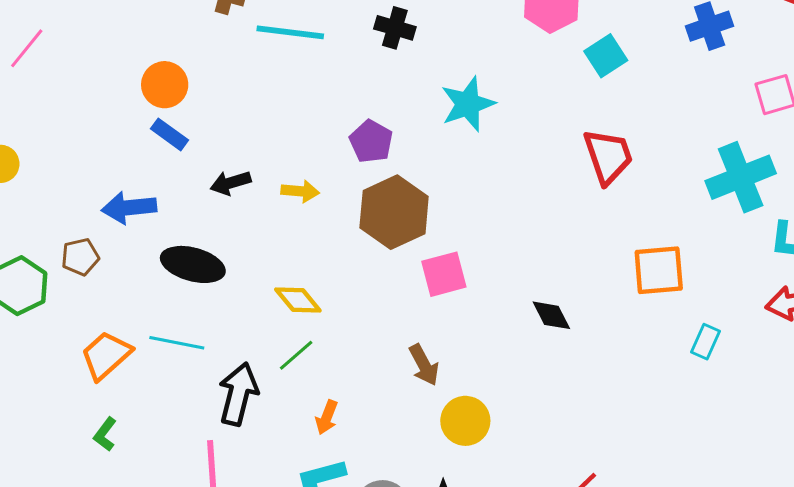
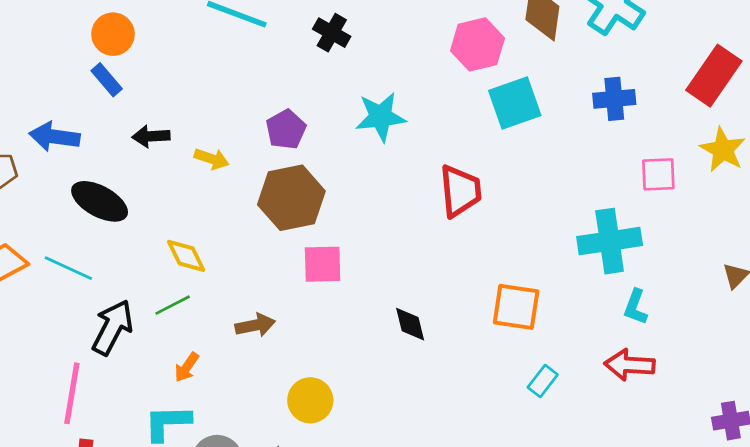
cyan square: (606, 56) -> (515, 103), size x1.4
red trapezoid: (608, 156) -> (460, 191), moved
brown arrow: (424, 365) -> (255, 325), moved, turned -87

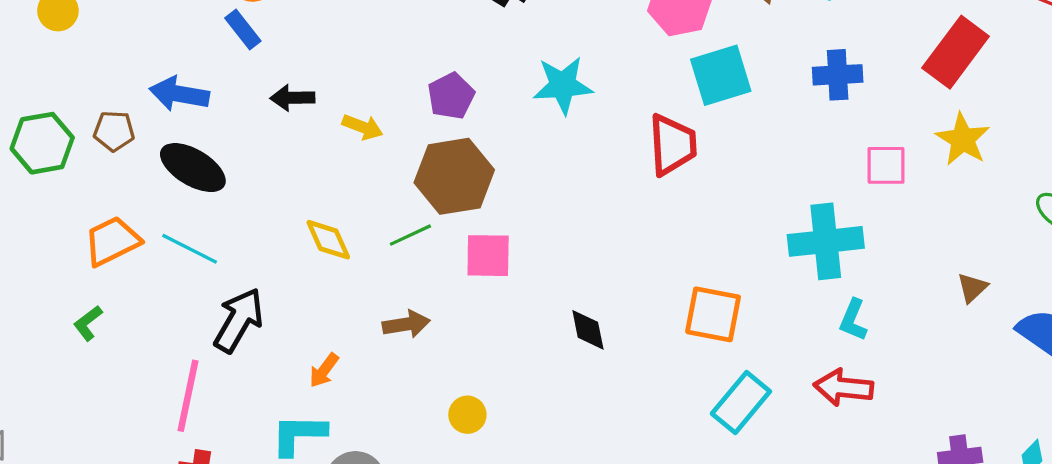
red trapezoid: (460, 191) -> (672, 145), moved
black ellipse: (100, 201) -> (193, 168), moved
green line: (173, 305) -> (410, 235), moved
cyan rectangle: (543, 381) -> (741, 403), size x1.6
yellow circle: (310, 400) -> (467, 415), size x0.7

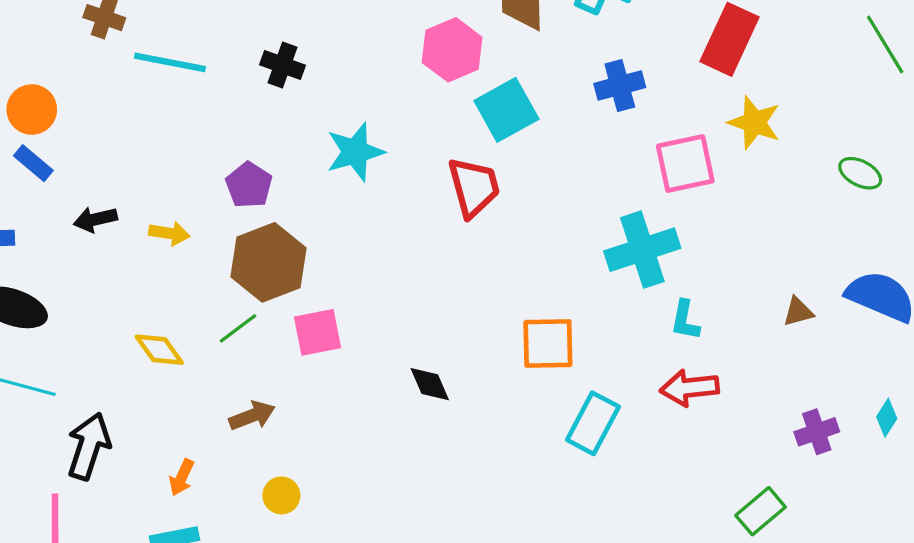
pink square: (886, 165) -> (685, 164), size x1.4
brown triangle: (972, 288) -> (798, 312), moved, turned 40
yellow circle: (467, 415) -> (281, 495), moved

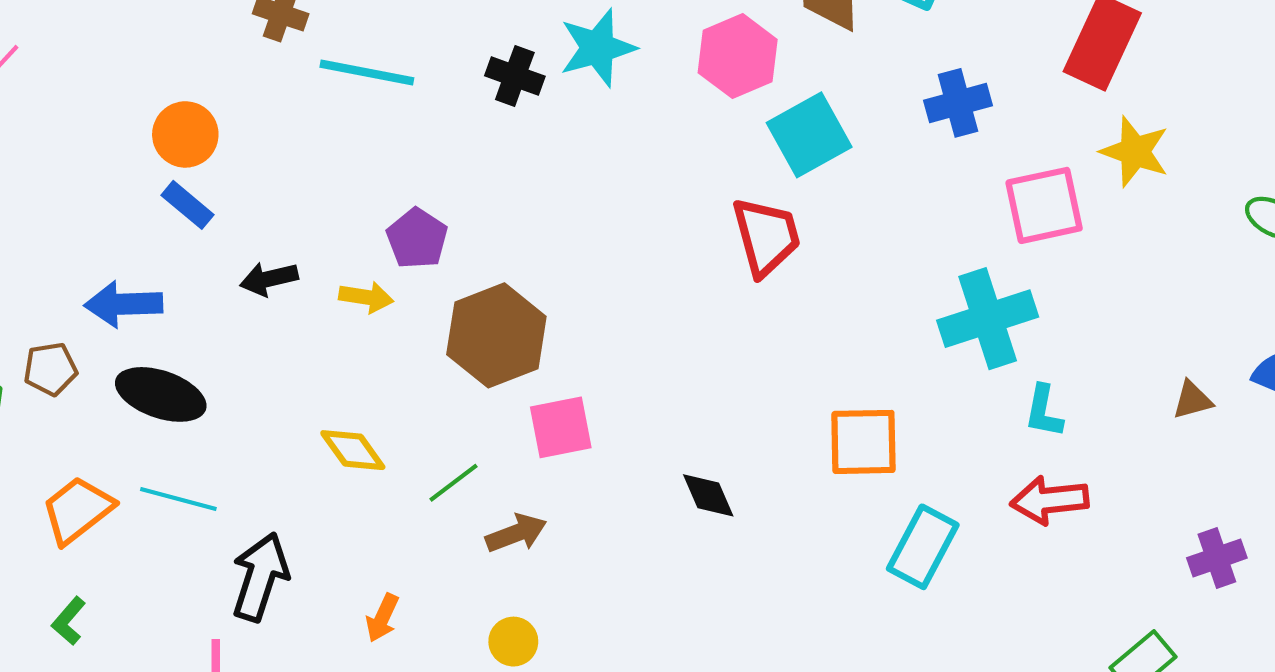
cyan star: (355, 152) -> (598, 48), moved
purple pentagon: (249, 185) -> (417, 239), moved
green line: (238, 328) -> (453, 483), moved
brown arrow: (252, 416) -> (516, 533), moved

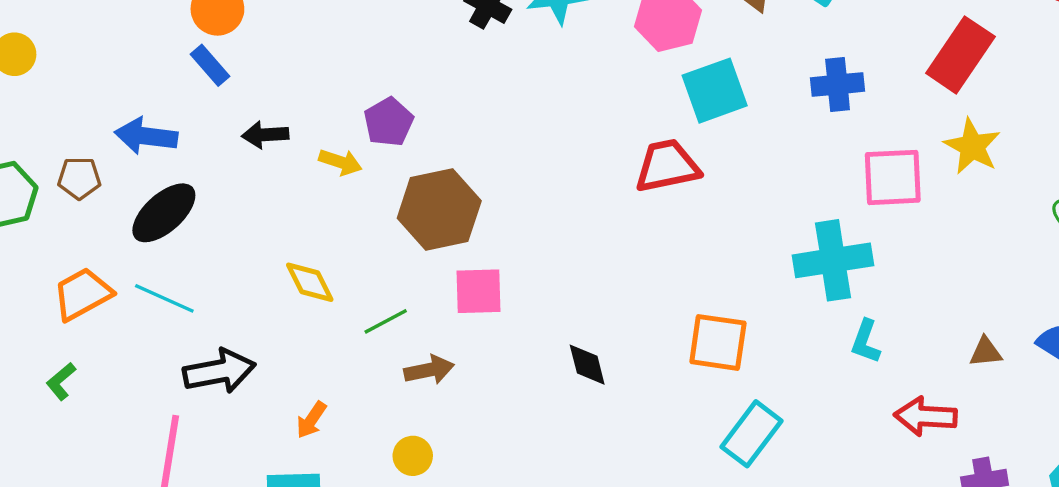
red trapezoid: (766, 236) -> (667, 166), turned -96
black ellipse: (161, 394) -> (164, 213), turned -70
red arrow: (1050, 500) -> (926, 416), moved
black arrow: (260, 577) -> (219, 371), turned 52

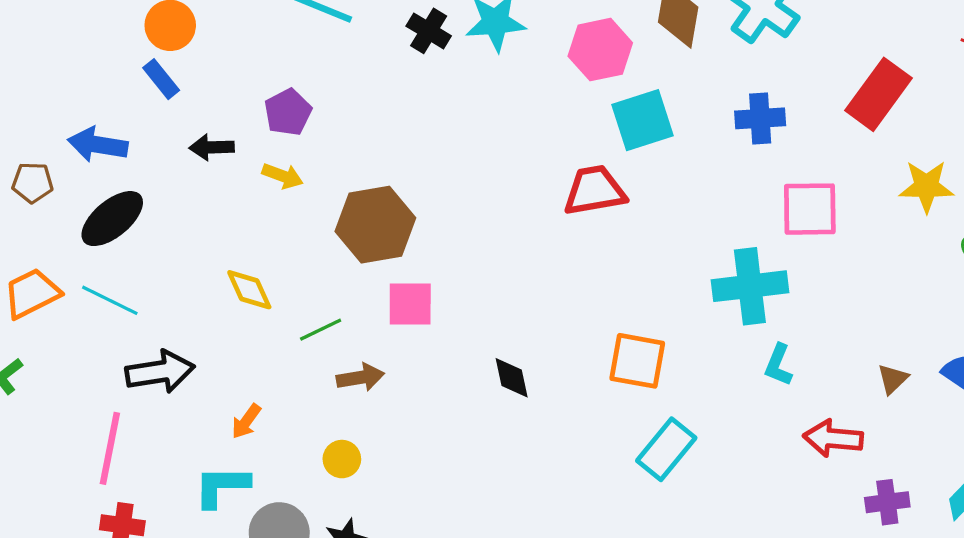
purple pentagon: (389, 122) -> (288, 112), moved
yellow star: (972, 146) -> (926, 186), moved, turned -30
brown triangle: (986, 352) -> (893, 379), turned -40

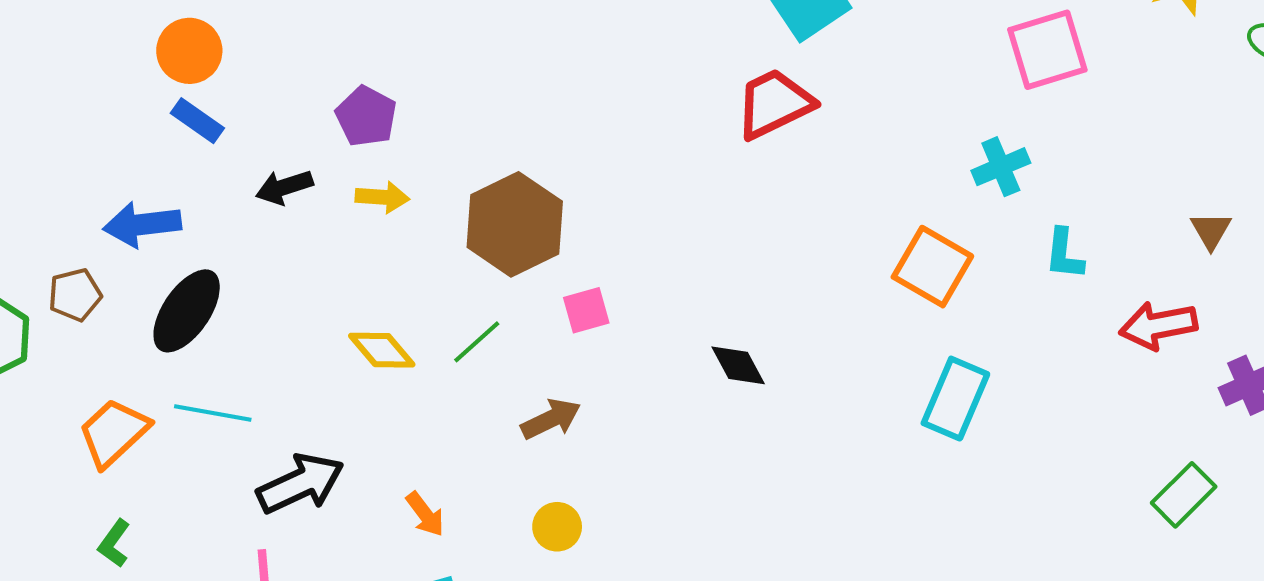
cyan cross: (750, 286) -> (1001, 167), size x0.6
pink square: (410, 304) -> (586, 310), size x0.7
green line: (321, 330) -> (477, 342), moved
orange square: (637, 361) -> (932, 267), moved, turned 36
orange arrow: (246, 421) -> (425, 514), turned -57

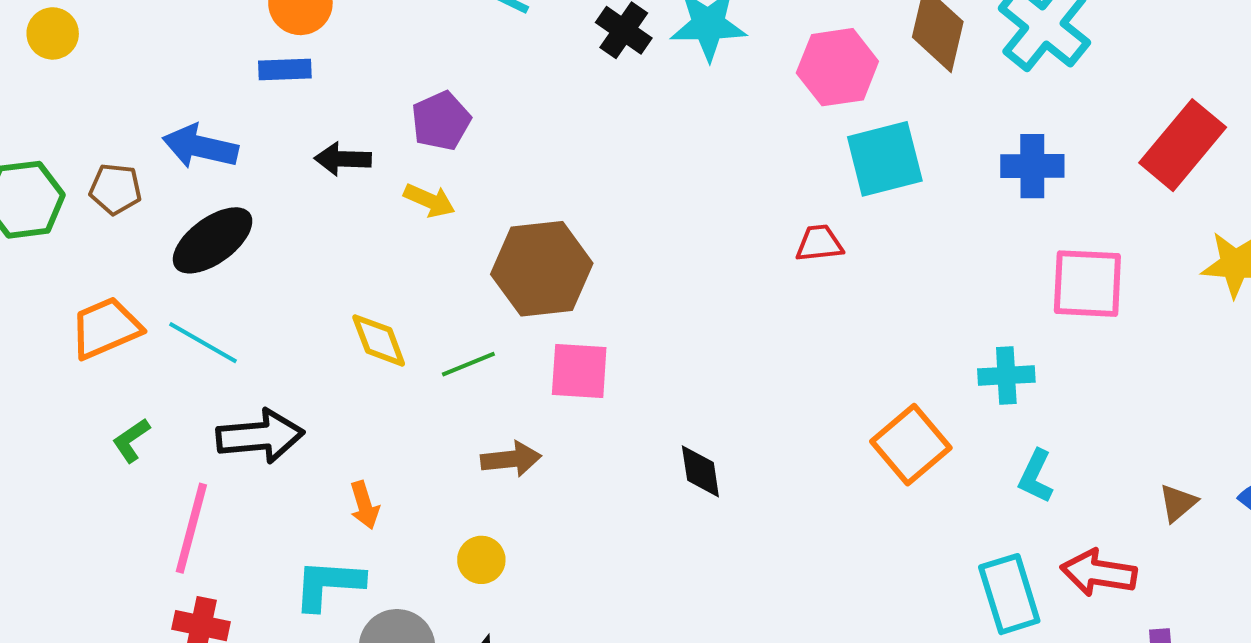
red trapezoid: (774, 104) -> (819, 243), size x0.6
blue rectangle: (197, 121) -> (285, 70), turned -57
pink square: (586, 310) -> (579, 371), size x1.4
cyan rectangle: (955, 399) -> (1009, 594), moved, turned -60
green L-shape: (114, 543) -> (131, 440), moved

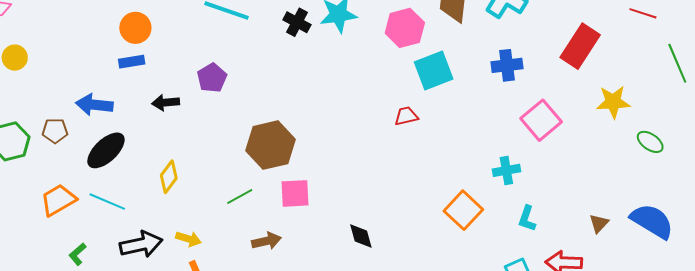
yellow arrow: (429, 200) -> (188, 239), moved
pink square: (1087, 284) -> (541, 120), turned -36
yellow diamond: (379, 340) -> (169, 177), moved, turned 64

